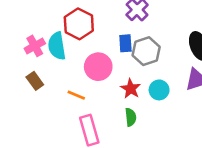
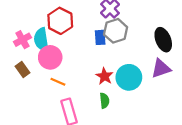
gray hexagon: (146, 51) -> (116, 31), moved
pink circle: (98, 67) -> (50, 57), moved
cyan circle: (159, 90) -> (129, 77), size x1.5

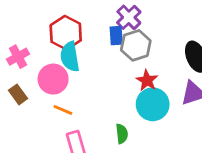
blue rectangle: (100, 37) -> (116, 36), moved
cyan semicircle: (41, 40) -> (70, 57), moved
red star: (104, 76) -> (147, 80), moved

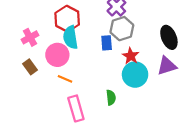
blue rectangle: (116, 36) -> (107, 43), moved

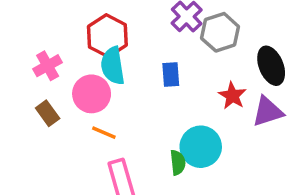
gray hexagon: (122, 29) -> (220, 32), moved
red star: (131, 56) -> (232, 96), moved
cyan circle: (135, 75) -> (201, 147), moved

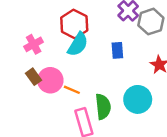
cyan semicircle: (113, 66) -> (78, 44), turned -140
pink circle: (92, 94) -> (50, 80), moved
green semicircle: (178, 163) -> (103, 107), moved, size x1.5

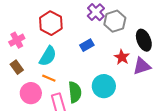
cyan semicircle: (78, 44) -> (48, 56), moved
blue rectangle: (117, 50) -> (87, 45), turned 64
pink circle: (50, 80) -> (31, 93), moved

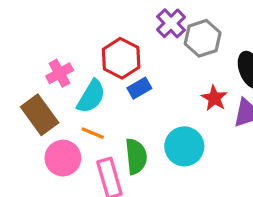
red hexagon: (51, 23) -> (121, 58), moved
pink cross: (17, 40) -> (60, 73), moved
blue rectangle: (87, 45) -> (139, 88), moved
brown rectangle: (17, 67) -> (40, 115), size x1.6

